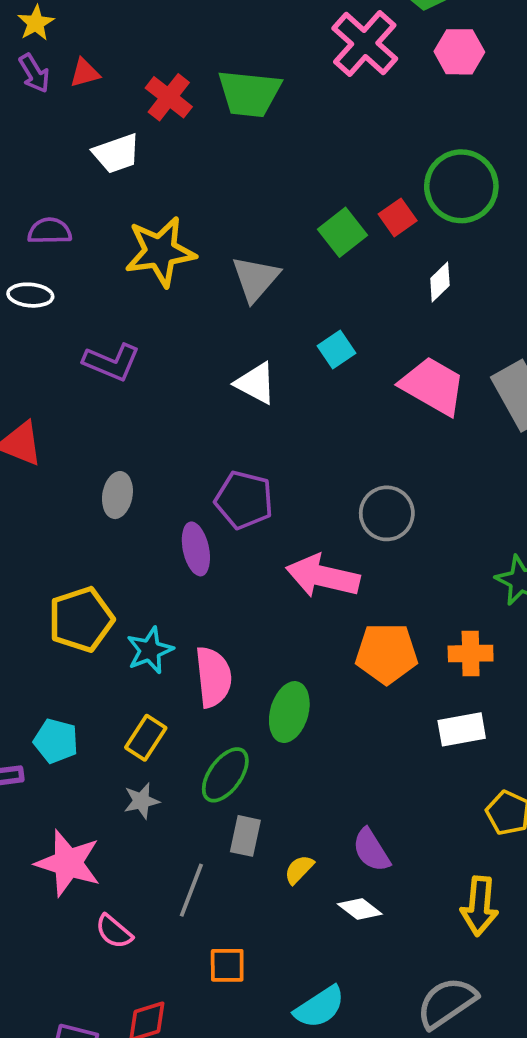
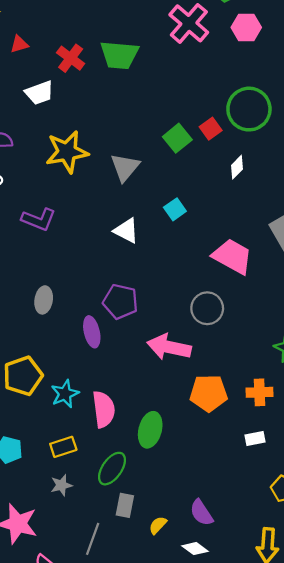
pink trapezoid: (433, 386) -> (232, 256), moved
white rectangle: (462, 729) -> (255, 438), size x0.7
yellow rectangle: (146, 738) -> (63, 447), turned 40

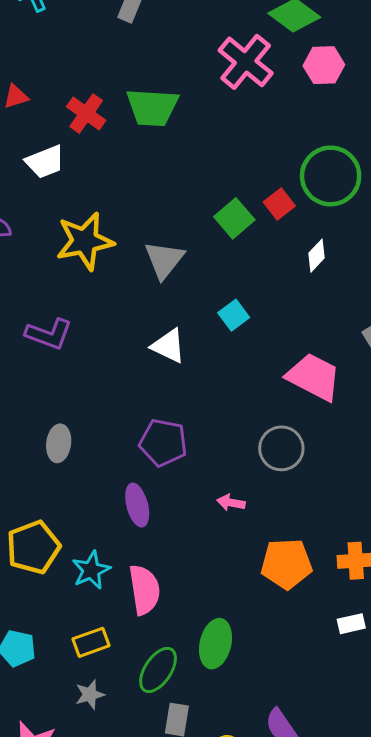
purple ellipse: (92, 332) -> (137, 505), moved
pink arrow: (169, 347) -> (231, 503), size x0.5
green ellipse: (150, 430) -> (215, 644), moved

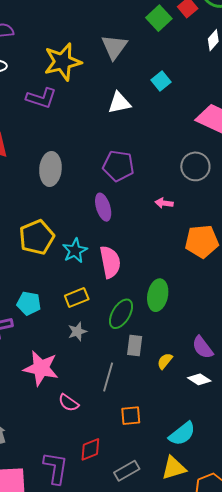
yellow star: (85, 241) -> (63, 62), moved
white triangle: (168, 346) -> (119, 103), turned -35
gray ellipse: (59, 443) -> (50, 169), size x1.4

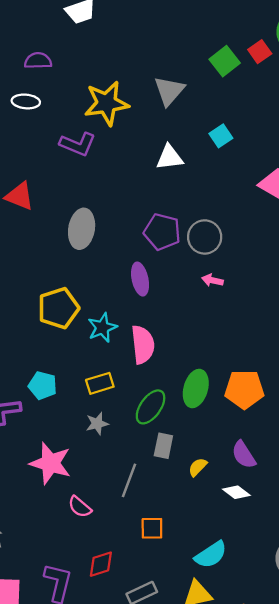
gray circle: (195, 166) -> (205, 237), moved
orange pentagon: (202, 241) -> (244, 389), moved

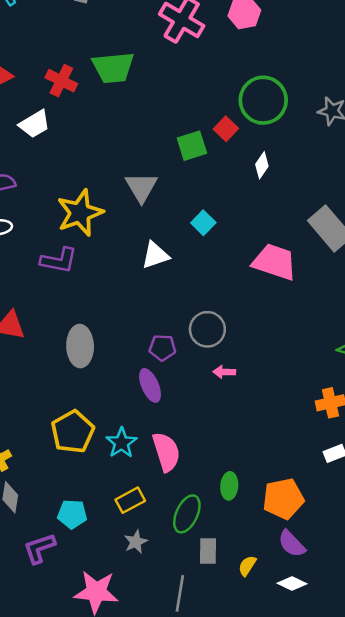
green square: (225, 61) -> (192, 146), turned 32
purple pentagon: (162, 232) -> (162, 348), moved, size x0.7
green ellipse: (196, 389) -> (229, 486), size x0.7
orange pentagon: (244, 389) -> (283, 499), moved

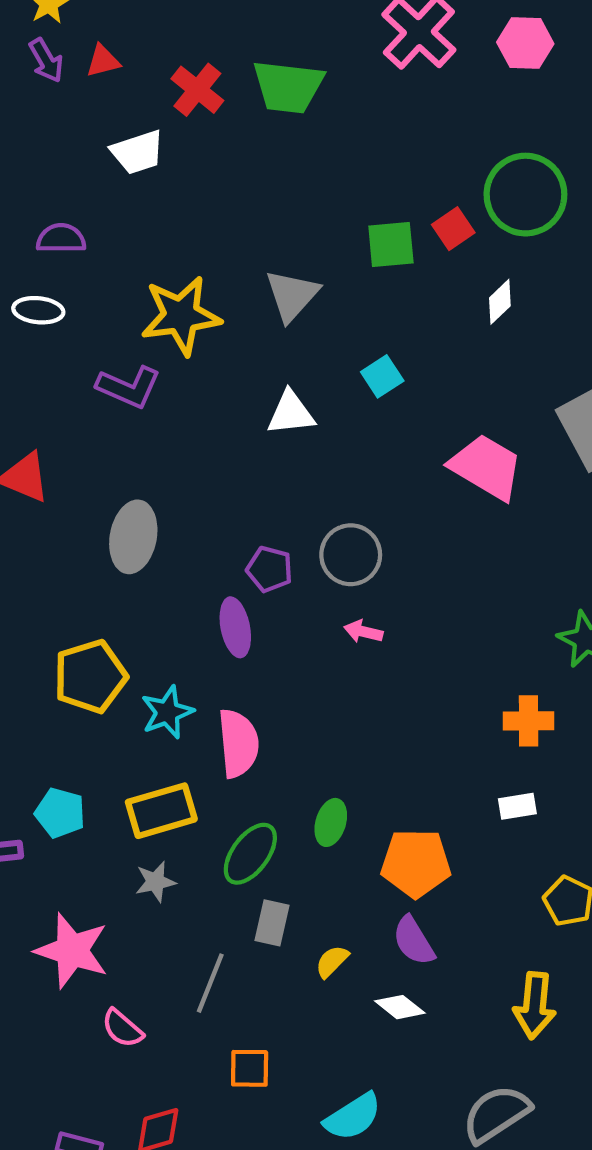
yellow rectangle: (130, 500) -> (161, 811), size x1.4

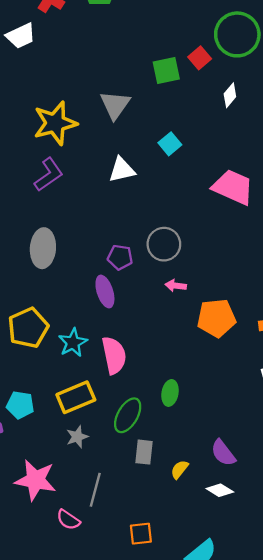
purple L-shape: (129, 387) -> (49, 175), moved, turned -52
orange pentagon: (416, 863) -> (216, 318), moved
gray line: (210, 983) -> (95, 490), moved

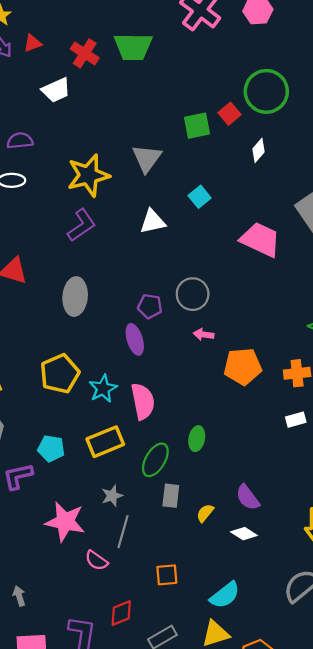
gray star: (77, 437) -> (112, 496), moved

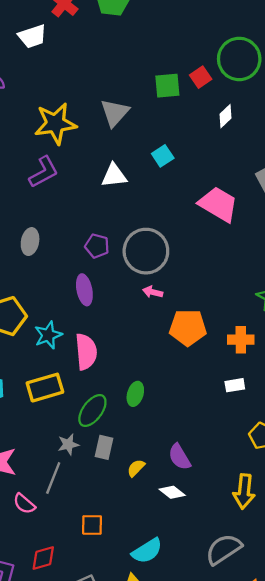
gray circle: (193, 294) -> (146, 251), size x1.4
gray ellipse: (75, 297) -> (30, 242), size x0.7
purple pentagon: (150, 306) -> (97, 246), moved
gray star: (112, 496) -> (68, 444), moved

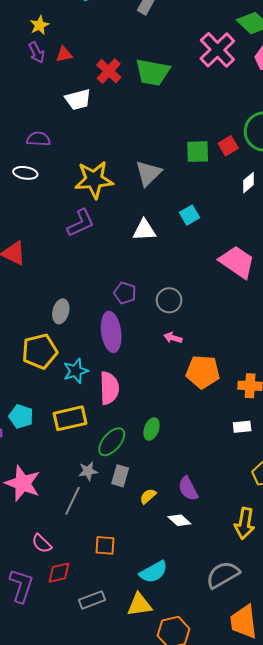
gray ellipse: (30, 242) -> (61, 311), moved
gray circle: (146, 251) -> (169, 300), size x0.6
purple ellipse: (84, 290) -> (111, 332), size x1.4
pink semicircle: (24, 504) -> (42, 543), moved

